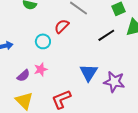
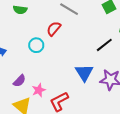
black line: (106, 35) -> (104, 45), moved
pink star: (41, 69) -> (39, 90), moved

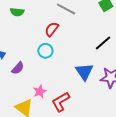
cyan circle: (36, 45) -> (45, 51), moved
purple semicircle: (19, 81) -> (18, 68), moved

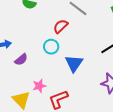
blue triangle: (84, 72) -> (74, 63), moved

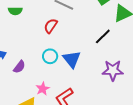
cyan circle: (51, 47) -> (50, 56), moved

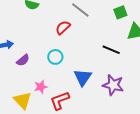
black line: (103, 36) -> (111, 50), turned 54
blue triangle: (72, 59) -> (83, 77), moved

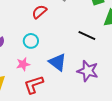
blue triangle: (83, 77) -> (58, 62), turned -30
pink star: (41, 87) -> (23, 64), moved

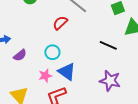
blue triangle: (58, 62) -> (67, 72), moved

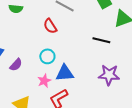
red semicircle: (60, 23) -> (50, 26), turned -70
blue triangle: (67, 72) -> (65, 73), turned -30

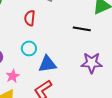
red semicircle: (50, 26) -> (30, 18), turned 42
pink star: (44, 81) -> (13, 76), moved

